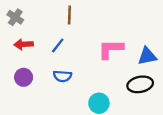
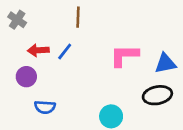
red arrow: (24, 44) -> (38, 50), moved
blue semicircle: (62, 76) -> (45, 107), moved
purple circle: (24, 77) -> (26, 77), moved

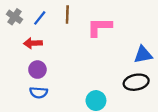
blue line: (65, 52) -> (40, 18), moved
pink L-shape: (124, 55) -> (99, 27), moved
purple circle: (26, 77) -> (37, 70), moved

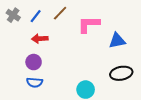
brown line: (67, 14) -> (60, 13), turned 42
red arrow: (33, 43) -> (40, 39), moved
blue triangle: (143, 55) -> (117, 41), moved

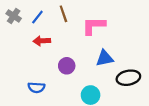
brown line: (60, 13) -> (63, 14), turned -63
blue triangle: (117, 41) -> (105, 58), moved
purple circle: (34, 62) -> (67, 66), moved

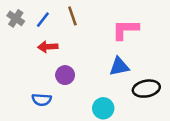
pink L-shape: (94, 26) -> (125, 29), moved
purple circle: (67, 66) -> (65, 75), moved

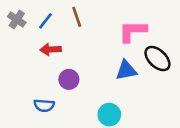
black ellipse: (146, 89) -> (157, 59), moved, turned 55

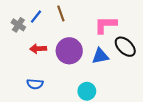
gray cross: (17, 19) -> (18, 25), moved
red arrow: (51, 49) -> (38, 49), moved
purple circle: (69, 79) -> (69, 51), moved, size x1.6

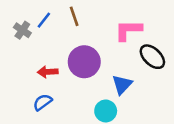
red arrow: (38, 49) -> (48, 72), moved
blue triangle: (100, 56) -> (122, 84), moved, turned -36
blue semicircle: (35, 84) -> (43, 102), turned 140

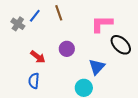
purple circle: (84, 62) -> (67, 49), size x0.6
red arrow: (48, 72) -> (38, 57), turned -140
blue semicircle: (43, 102) -> (34, 81), turned -49

